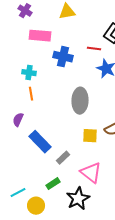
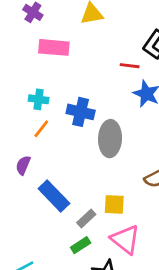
blue cross: (63, 57) -> (81, 112), moved
orange line: (31, 94) -> (41, 129), turned 48
yellow square: (90, 136) -> (114, 204), moved
green rectangle: (53, 184) -> (81, 245), moved

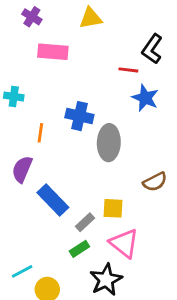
cyan cross: (39, 99) -> (14, 96), moved
orange line: (41, 129) -> (40, 133), turned -30
purple semicircle: (23, 165) -> (22, 169), size x1.4

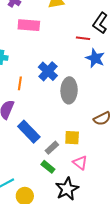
blue cross: (79, 116) -> (48, 71), turned 30
pink triangle: (124, 243) -> (80, 163), size x0.7
green rectangle: (79, 249) -> (48, 167), turned 72

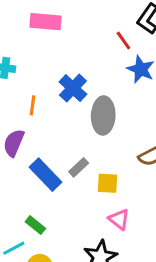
red line: (83, 38) -> (123, 40), turned 48
gray rectangle: (52, 148) -> (79, 167), moved
green rectangle: (48, 167) -> (35, 225), moved

